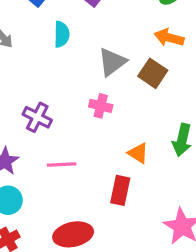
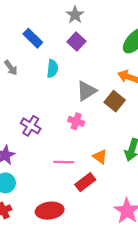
pink line: (62, 164) -> (64, 162), moved
red rectangle: (120, 190) -> (85, 182), turned 36

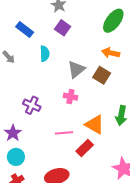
orange triangle: (100, 157) -> (95, 125), size x1.5

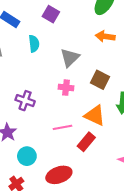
brown square: (102, 75) -> (100, 80), moved
cyan circle: (16, 157) -> (27, 156), moved

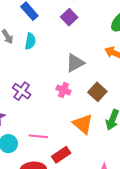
cyan semicircle: (34, 44) -> (30, 41), moved
pink line: (62, 127) -> (38, 136), moved
red rectangle: (86, 142) -> (61, 155), moved

